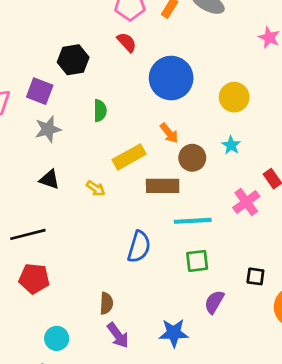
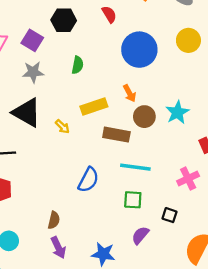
yellow circle: (234, 97) -> (188, 40), moved
cyan star: (231, 145) -> (177, 112), size x1.5
black triangle: (49, 180) -> (27, 113), size x1.8
pink cross: (246, 202) -> (188, 178), moved
black square: (255, 276) -> (170, 215), moved

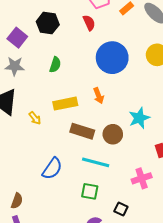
brown circle: (144, 117) -> (113, 134), moved

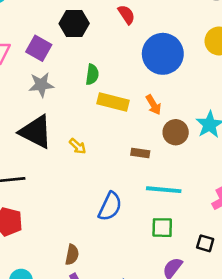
yellow rectangle: (65, 104) -> (113, 102), moved, turned 35
brown rectangle: (82, 131) -> (140, 153), size x0.6
brown circle: (113, 134) -> (176, 132), moved

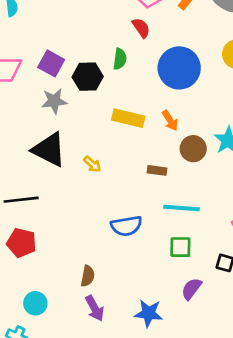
black hexagon: (74, 24) -> (88, 77), moved
green semicircle: (92, 74) -> (120, 59), moved
blue semicircle: (110, 206) -> (126, 226), turned 56

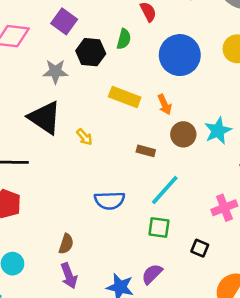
purple square: (51, 63) -> (64, 21), moved
cyan line: (181, 208) -> (165, 190), turned -60
purple semicircle: (191, 289) -> (152, 274), moved

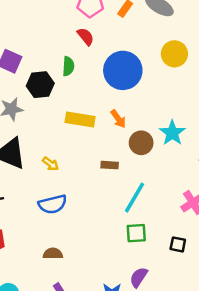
blue semicircle: (110, 200) -> (53, 204), moved
brown semicircle: (66, 244) -> (53, 253), moved, turned -96

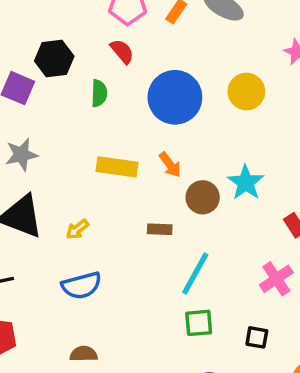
yellow circle: (174, 54) -> (246, 91), moved
black hexagon: (40, 85) -> (54, 59), moved
yellow arrow: (50, 164) -> (77, 229), turned 105

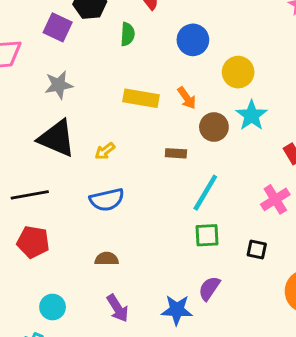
yellow circle: (246, 91) -> (238, 72), moved
blue circle: (175, 97) -> (193, 40), size x0.7

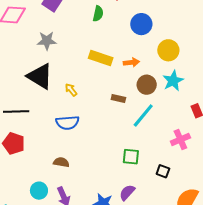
orange arrow: (187, 98) -> (131, 62), turned -70
yellow arrow: (105, 151) -> (71, 90), turned 80
cyan line: (205, 193) -> (143, 116), moved
cyan circle: (53, 307) -> (39, 191), moved

